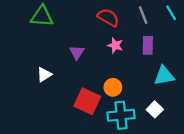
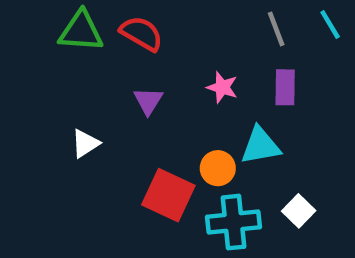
red semicircle: (108, 17) -> (141, 33), moved
cyan triangle: (164, 76) -> (260, 146), moved

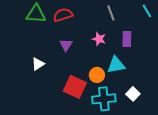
gray line: (276, 29) -> (111, 13), moved
red semicircle: (141, 33) -> (63, 15), turned -48

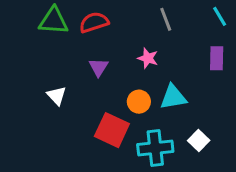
purple rectangle: (127, 39) -> (217, 58), moved
white triangle: (38, 64) -> (57, 96), turned -40
orange circle: (97, 75) -> (139, 102), moved

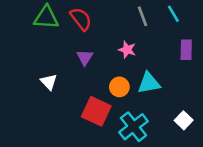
cyan line: (220, 16) -> (173, 14), moved
red semicircle: (94, 22) -> (81, 19), turned 70
white square: (199, 141) -> (184, 120), moved
cyan cross: (155, 148) -> (134, 127), turned -32

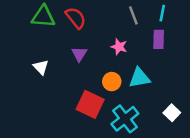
cyan line: (173, 14) -> (162, 13), turned 42
purple rectangle: (186, 50) -> (159, 39), moved
white triangle: (49, 82) -> (41, 67), moved

